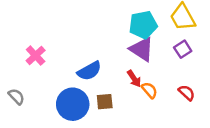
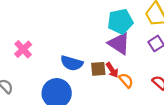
blue semicircle: (89, 71) -> (72, 63), turned 45
brown square: (105, 102) -> (98, 69), moved

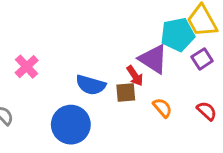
cyan pentagon: (120, 21) -> (178, 35), moved
red arrow: (112, 70) -> (135, 76), moved

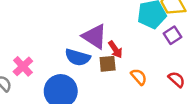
purple triangle: (153, 59) -> (95, 36), moved
pink cross: (27, 67) -> (23, 66), moved

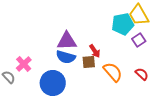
purple triangle: (95, 36) -> (67, 41), moved, turned -35
orange semicircle: (139, 77) -> (113, 72), size x1.5

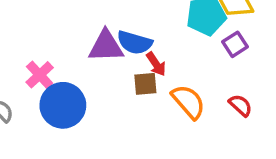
blue semicircle: (66, 57) -> (135, 43), moved
pink cross: (24, 64) -> (40, 75), moved
blue circle: (53, 83) -> (63, 105), moved

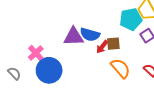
red arrow: (156, 64) -> (102, 47), turned 72
brown square: (145, 84) -> (113, 44), moved

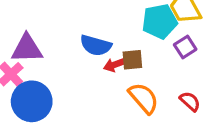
purple triangle: (74, 37) -> (27, 49), moved
red arrow: (102, 47) -> (115, 65), turned 32

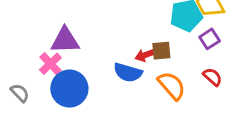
blue semicircle: (96, 45) -> (128, 72), moved
red semicircle: (190, 101) -> (213, 77), moved

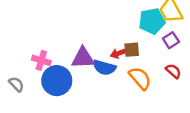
purple triangle: (65, 40) -> (83, 58), moved
pink cross: (50, 64) -> (41, 60), turned -30

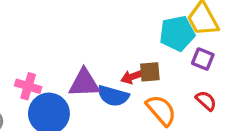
purple square: (171, 40) -> (203, 59), turned -35

